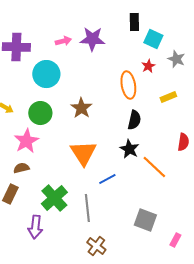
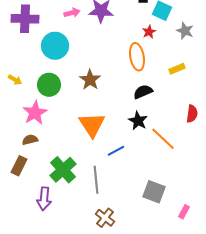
red star: (148, 66) -> (149, 32), moved
black semicircle: (134, 120) -> (143, 92), turned -126

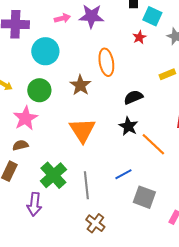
orange ellipse: (137, 57) -> (106, 62), moved
blue line: (116, 151) -> (123, 174), moved

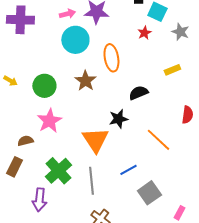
cyan circle: (45, 51) -> (75, 40), moved
pink star: (25, 118) -> (49, 121), moved
black star: (128, 126) -> (118, 119), moved, turned 30
orange triangle: (82, 130) -> (95, 140), moved
gray square: (144, 197) -> (149, 193), turned 35

